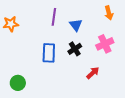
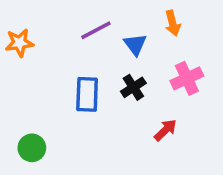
orange arrow: (109, 13) -> (173, 23), moved
purple line: (54, 17) -> (96, 30), turned 54

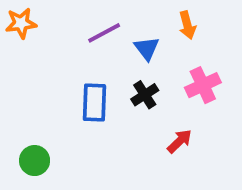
orange star: (19, 43) -> (21, 23), moved

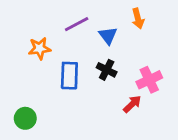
orange star: (21, 23) -> (40, 48), moved
pink cross: (203, 85) -> (149, 80), moved
black cross: (145, 95) -> (107, 70), turned -30

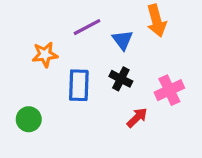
orange arrow: (138, 19) -> (156, 21), size x1.4
red arrow: (132, 104) -> (137, 118), moved
green circle: (25, 118) -> (29, 119), moved

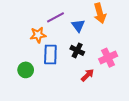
orange star: (45, 55) -> (38, 35), moved
green circle: (29, 119) -> (26, 70), moved

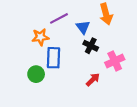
black cross: (77, 50) -> (91, 46), moved
green circle: (26, 70) -> (36, 74), moved

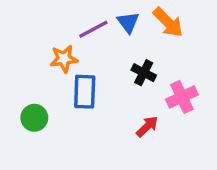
orange arrow: (106, 14) -> (168, 22), turned -30
blue triangle: (83, 27) -> (128, 22), moved
green circle: (36, 74) -> (34, 118), moved

